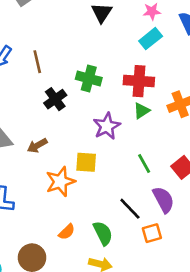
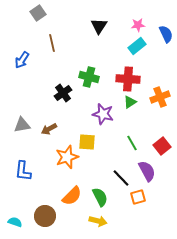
brown line: (37, 62) -> (52, 43), moved
purple star: (107, 126) -> (103, 114), turned -30
orange semicircle: (67, 232) -> (72, 196), size x1.5

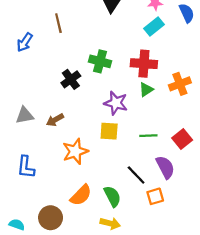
yellow square: (87, 142) -> (109, 131), moved
green line: (132, 143) -> (148, 136), turned -63

